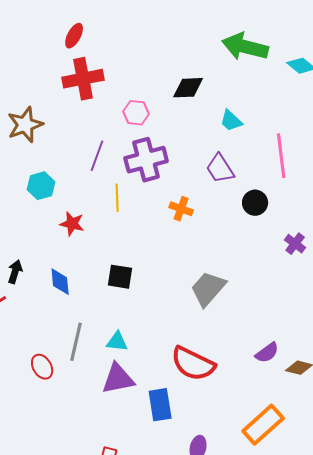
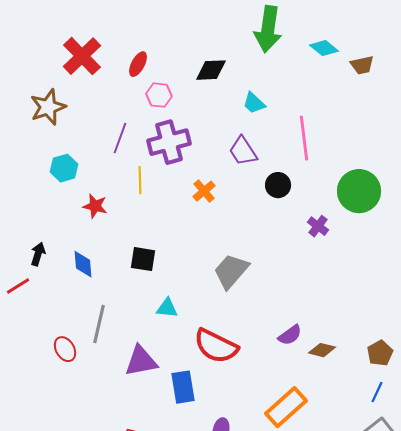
red ellipse: (74, 36) -> (138, 64), moved
green arrow: (245, 47) -> (268, 29), turned -96
red cross: (83, 79) -> (82, 56), moved, turned -33
orange cross: (181, 209) -> (204, 191), turned 30
cyan triangle: (117, 342) -> (167, 308), moved

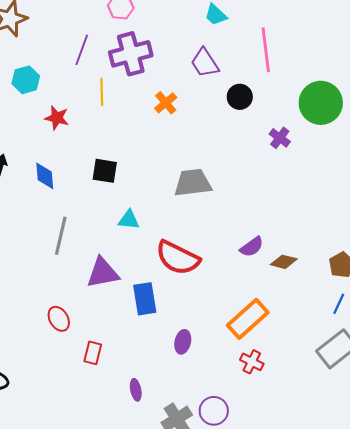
gray trapezoid: (231, 271) -> (193, 183), turned 42
red ellipse: (65, 349) -> (59, 319), moved

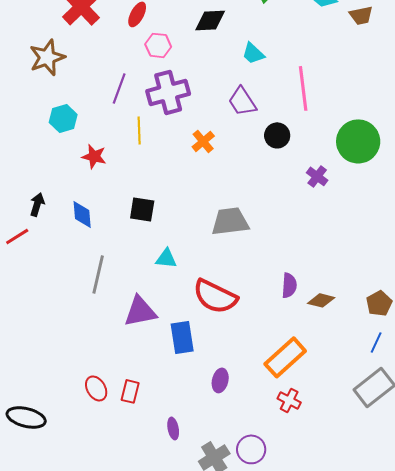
purple semicircle: (252, 247) -> (289, 285), turned -50
red ellipse: (59, 319) -> (96, 388), moved

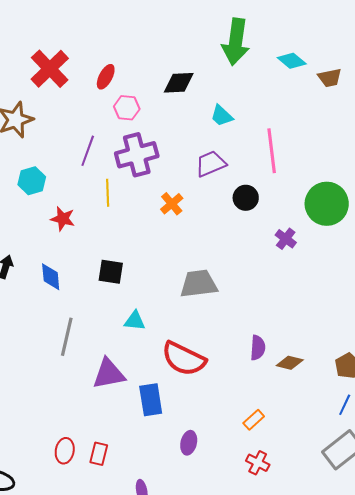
purple trapezoid: (242, 101) -> (211, 164), turned 100
orange rectangle: (285, 357) -> (254, 420), size x0.5
red ellipse: (96, 388) -> (65, 451), turned 40

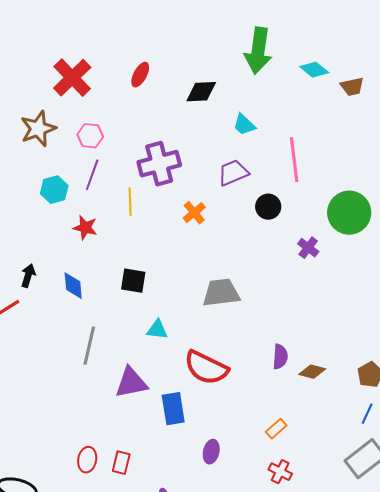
red ellipse: (106, 77) -> (140, 75), moved
pink hexagon: (127, 108) -> (90, 136), moved
purple line: (88, 151) -> (92, 175), moved

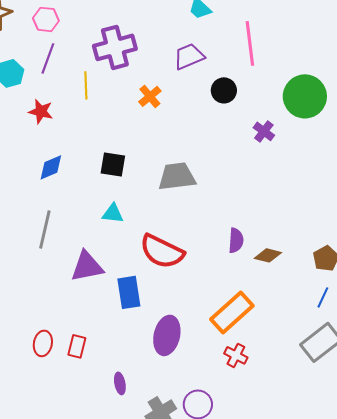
black square: (133, 281) -> (113, 164), moved
blue diamond: (73, 286) -> (51, 167), moved, turned 72
orange rectangle: (276, 429) -> (232, 312), size x2.0
purple ellipse: (211, 452) -> (167, 335), size x1.6

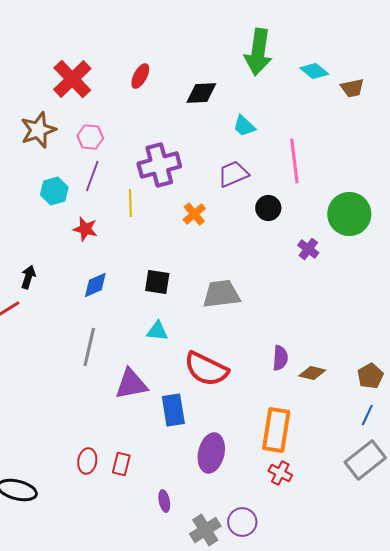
orange rectangle: (232, 312) -> (276, 430), turned -39

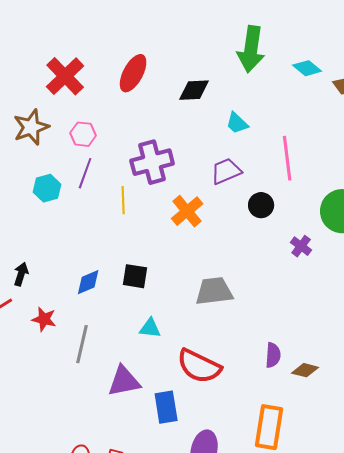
red ellipse: (140, 76) -> (133, 73), size x1.5
orange cross: (194, 214) -> (187, 211), size x1.4
red star: (85, 229) -> (44, 319), moved
black square: (157, 282) -> (135, 276), moved

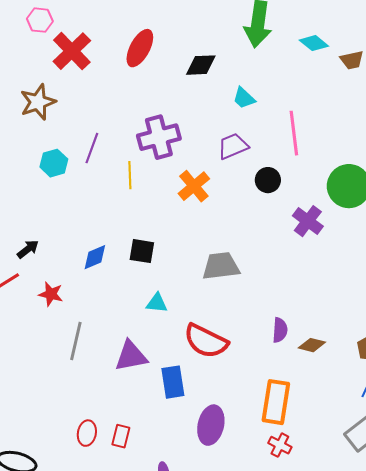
pink hexagon: (83, 134) -> (40, 20), moved
purple cross: (301, 246) -> (308, 221), size x1.4
black arrow: (21, 274) -> (28, 249), turned 35
gray line: (82, 344) -> (76, 341), moved

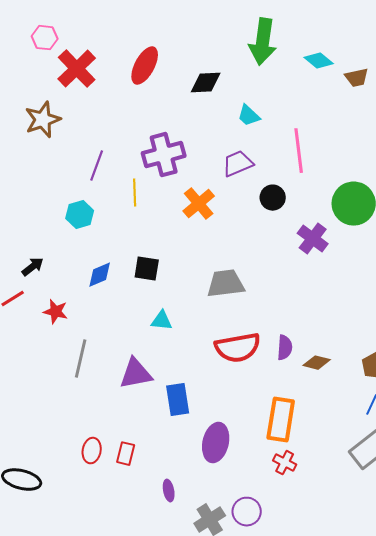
cyan hexagon: (54, 163) -> (80, 215), moved
red semicircle: (206, 341) -> (238, 348), moved, turned -36

